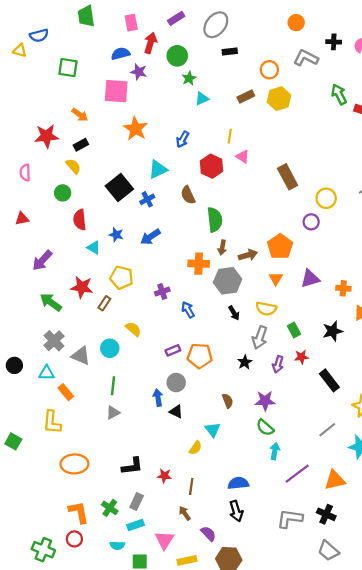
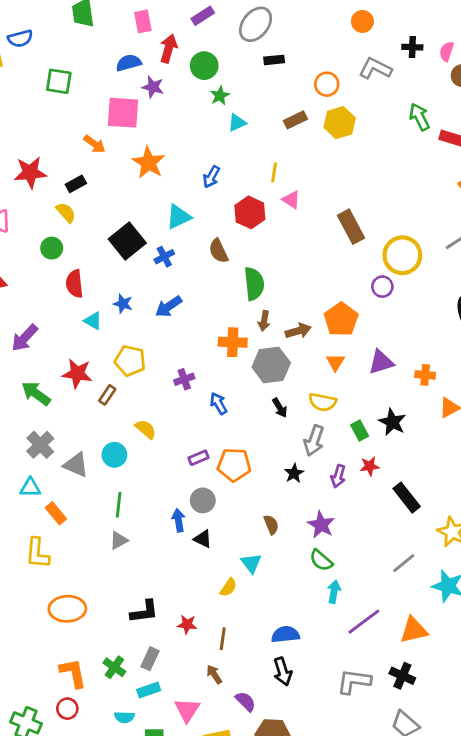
orange arrow: (80, 115) -> (94, 144), moved
yellow circle: (326, 198) -> (402, 255), size x1.4
black star: (333, 331) -> (392, 422), moved, turned -30
purple star: (265, 401) -> (321, 525), turned 30

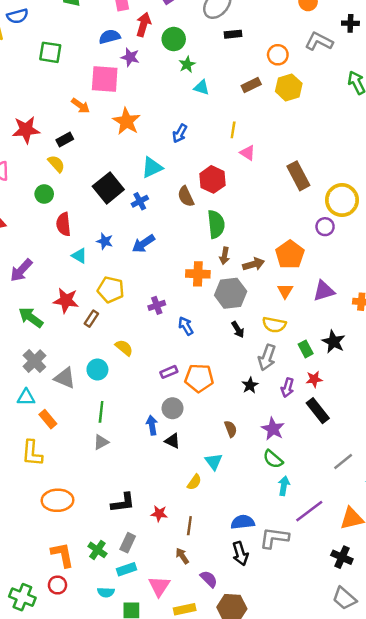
cyan triangle: (237, 123) -> (202, 87), turned 42
red hexagon: (250, 212) -> (212, 179), moved
black rectangle: (407, 498) -> (318, 411), moved
gray L-shape: (354, 681) -> (274, 538), moved

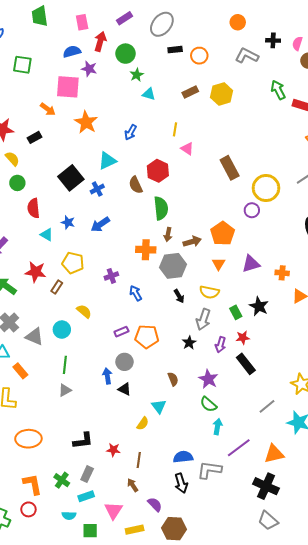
orange circle: (278, 55) -> (199, 56), moved
yellow semicircle: (56, 164) -> (12, 159), moved
black cross: (342, 557) -> (266, 486), size x1.4

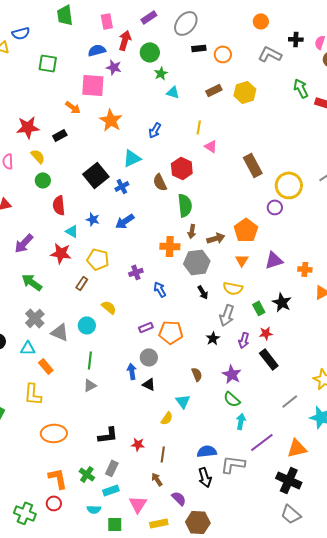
red star: (36, 272) -> (61, 253), moved

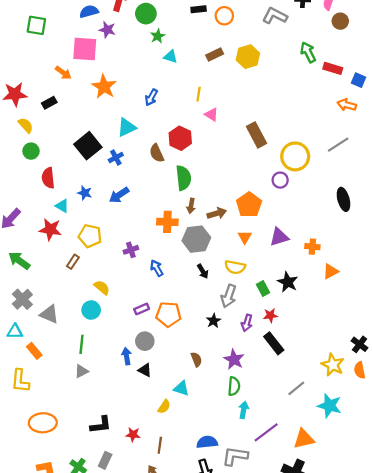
cyan circle: (87, 325) -> (91, 310), moved
green semicircle: (232, 399) -> (234, 386), turned -126
cyan triangle: (183, 401) -> (181, 388), turned -35

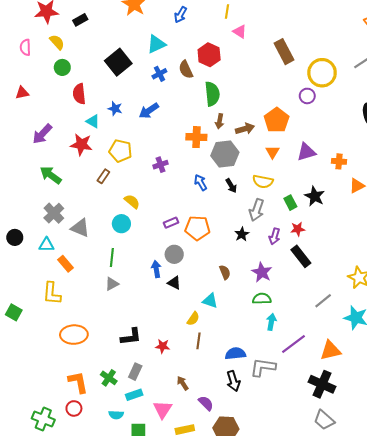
blue cross: (116, 158) -> (159, 74), moved
blue arrow: (157, 268) -> (201, 183), moved
green semicircle: (234, 386) -> (262, 299), turned -96
brown line: (160, 445) -> (198, 341), moved

